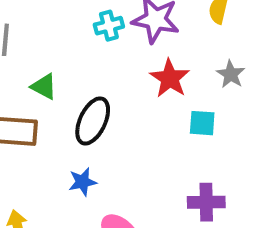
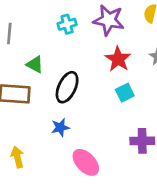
cyan cross: (109, 26) -> (67, 24), moved
cyan square: (202, 123) -> (125, 93), moved, turned -30

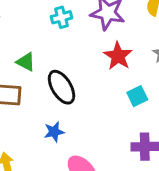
black ellipse: (67, 87) -> (62, 87), turned -56
cyan square: (125, 93) -> (137, 96), moved

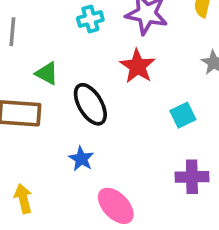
red star: (118, 56) -> (138, 66), moved
blue star: (54, 132) -> (81, 159), turned -30

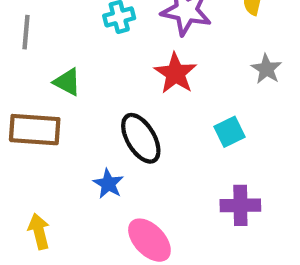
black ellipse: (90, 104) -> (141, 138), moved

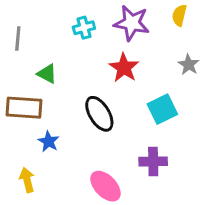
cyan square: (230, 132) -> (162, 109), size x1.4
blue star: (108, 184) -> (49, 141), moved
purple cross: (240, 205) -> (153, 161), moved

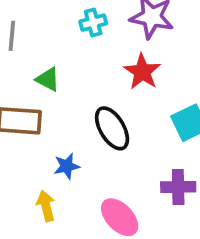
blue star: (49, 141) -> (67, 166), moved, turned 30
yellow arrow: (27, 180) -> (46, 206), moved

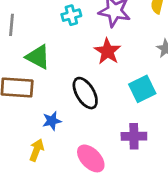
green triangle: (48, 79) -> (38, 57), size x1.4
yellow arrow: (46, 206) -> (37, 150), turned 35

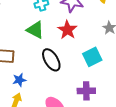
green triangle: (38, 57) -> (35, 30), moved
blue star: (52, 121) -> (19, 80), moved

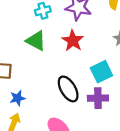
black ellipse: (51, 60) -> (68, 89), moved
purple cross: (86, 91) -> (98, 98), moved

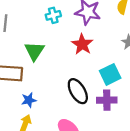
green triangle: (36, 41) -> (34, 51), moved, turned 35

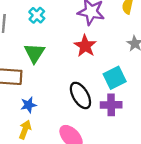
cyan cross: (53, 15) -> (37, 15), moved, turned -32

